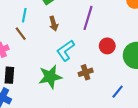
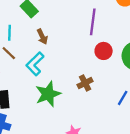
purple line: (88, 18) -> (93, 22), moved
cyan L-shape: (66, 51) -> (35, 64), moved

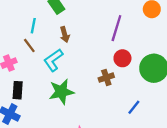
brown cross: (85, 83) -> (106, 78), moved

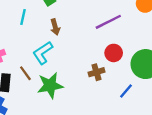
purple line: (116, 28) -> (108, 22), turned 45
brown line: (29, 46) -> (25, 73), moved
blue line: (134, 107) -> (126, 91), moved

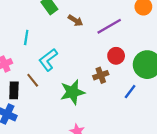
cyan line: (23, 17) -> (26, 37), moved
brown arrow: (55, 27) -> (76, 21), moved, turned -40
green star: (50, 85) -> (72, 92), moved

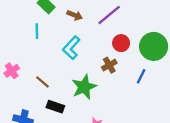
cyan line: (26, 37) -> (37, 31), moved
cyan L-shape: (48, 60) -> (71, 48), moved
black rectangle: (14, 90) -> (55, 107), moved, turned -63

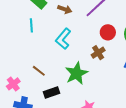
pink cross: (12, 71) -> (13, 84), moved
black rectangle: (55, 107) -> (52, 92), turned -35

